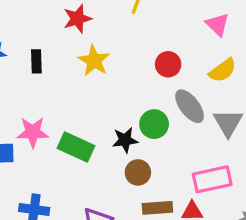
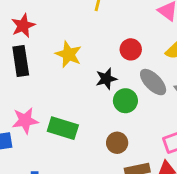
red star: (77, 19) -> (23, 26), moved
black rectangle: (36, 61) -> (21, 61), size x1.5
black star: (125, 140) -> (106, 79), moved

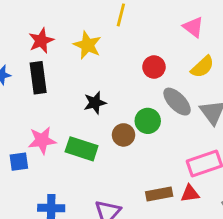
yellow star: (69, 54) -> (87, 45), moved
black star: (106, 79) -> (95, 103), moved
brown circle: (117, 143) -> (123, 135), moved

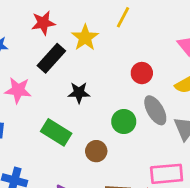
black rectangle: (38, 78) -> (51, 58), moved, turned 36
brown circle: (123, 135) -> (96, 151), moved
pink star: (42, 140) -> (18, 90), moved

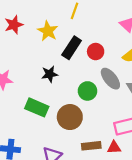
black rectangle: (51, 58) -> (72, 48), moved
brown circle: (96, 151) -> (70, 117), size x1.5

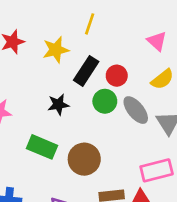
yellow star: (48, 31) -> (56, 50), turned 30
green circle: (87, 91) -> (105, 101), moved

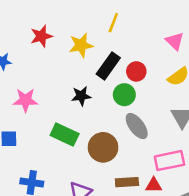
gray ellipse: (136, 110) -> (137, 126), moved

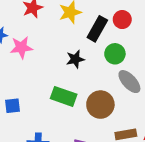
red circle: (136, 71) -> (122, 20), moved
pink star: (25, 100) -> (21, 47), moved

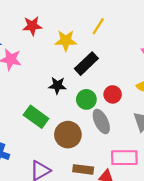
red circle: (122, 20) -> (113, 94), moved
green circle: (115, 54) -> (86, 99), moved

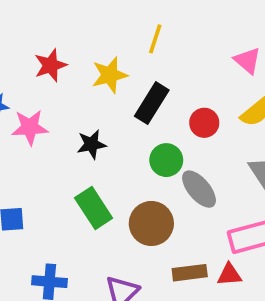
black star: (57, 85) -> (92, 144), moved
red circle: (113, 94) -> (204, 123), moved
green rectangle: (36, 117) -> (94, 208), turned 35

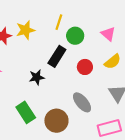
yellow star: (110, 75) -> (25, 30), moved
black star: (92, 144) -> (37, 77), moved
green circle: (166, 160) -> (75, 36), moved

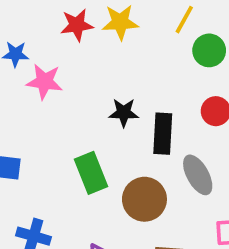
black rectangle: (57, 56) -> (163, 134), moved, turned -40

